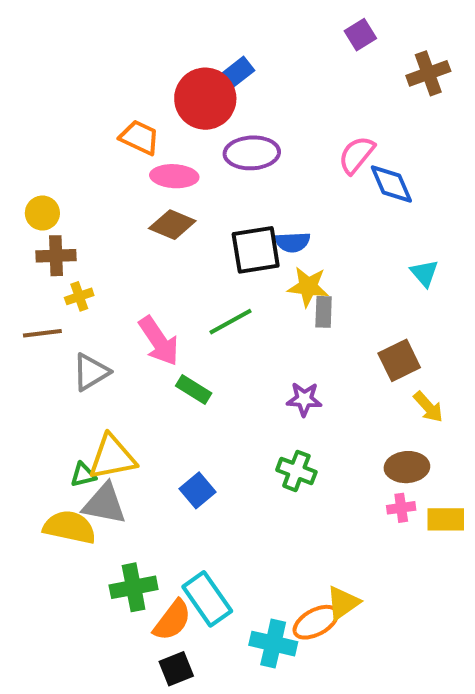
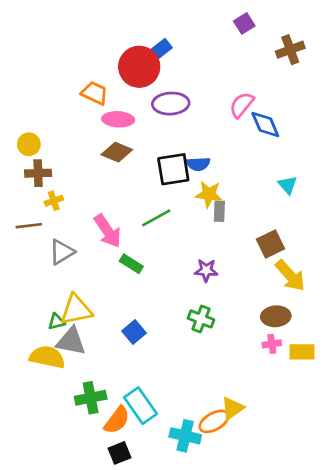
yellow arrow: (428, 407) -> (290, 276), size x1.5

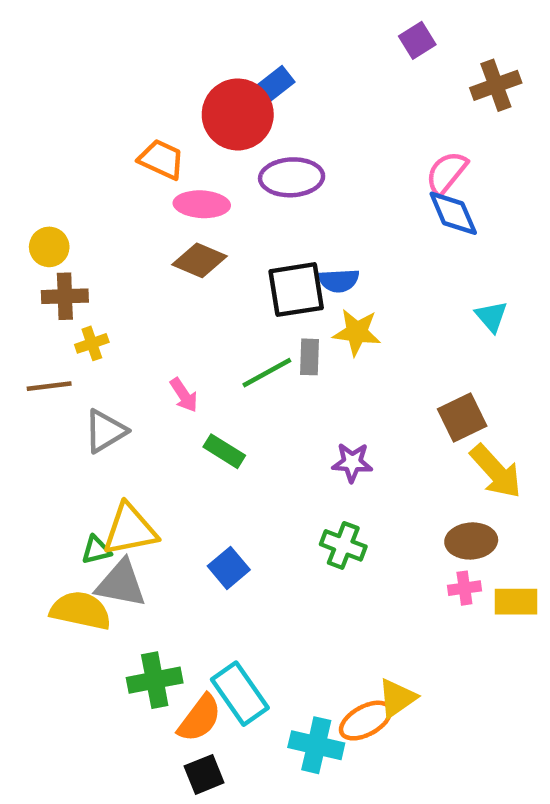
pink semicircle: (242, 105) -> (446, 173), moved
gray rectangle: (219, 211) -> (310, 357), moved
pink arrow: (108, 231) -> (184, 395), size x0.6

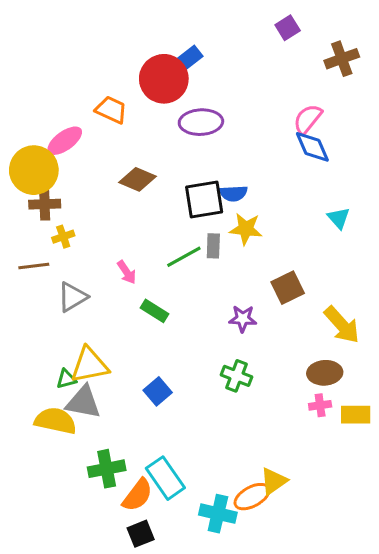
pink ellipse: (202, 204) -> (65, 141), moved, turned -39
yellow circle: (49, 247) -> (34, 170), size x1.8
brown square: (462, 418) -> (288, 288), moved

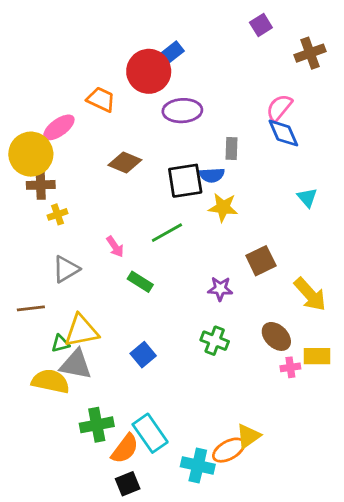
gray rectangle: (213, 246) -> (231, 148), moved
brown line: (34, 266) -> (31, 308), moved
brown ellipse: (325, 373) -> (276, 336), moved, turned 48
yellow rectangle: (356, 415) -> (317, 356), moved

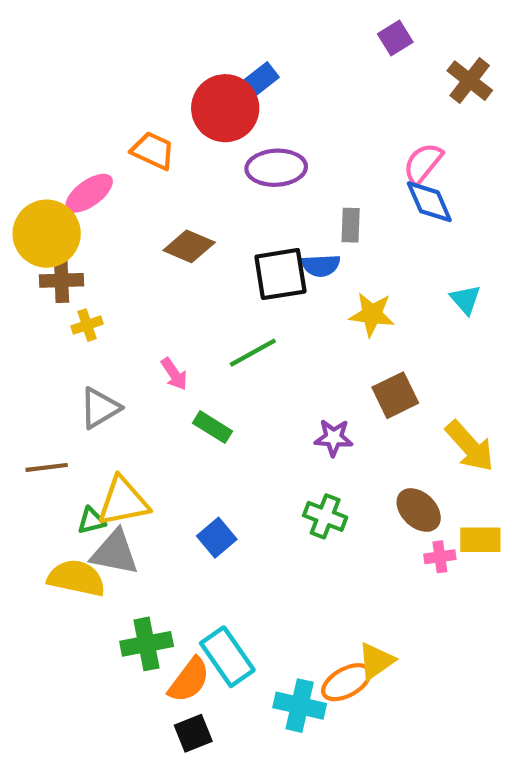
brown cross: (310, 53) -> (470, 81), turned -32
yellow star: (223, 207) -> (372, 314), moved

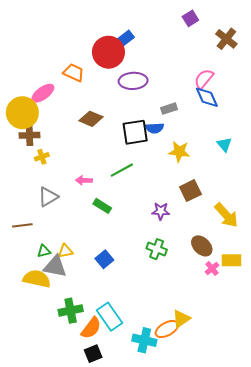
gray rectangle: (351, 225) -> (169, 109), turned 70
pink arrow: (174, 374) -> (84, 180), turned 126
yellow triangle: (123, 501) -> (65, 251), moved, size x0.6
pink cross: (440, 557) -> (212, 268), turned -32

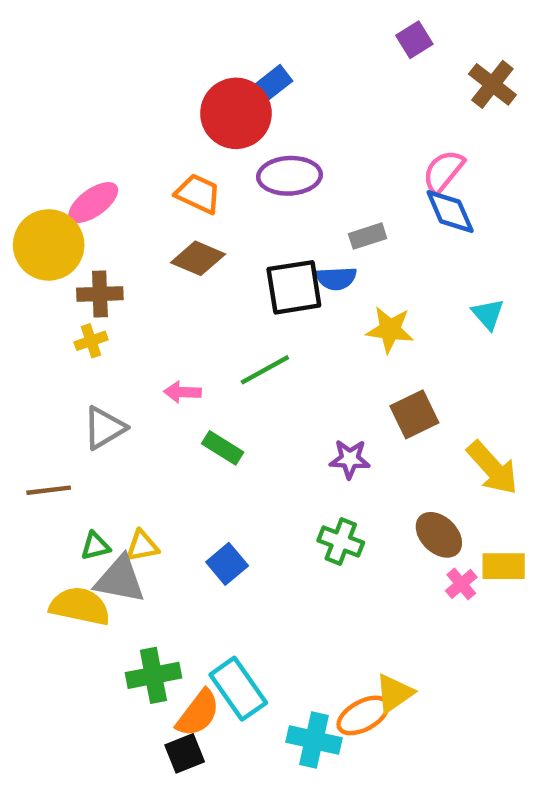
orange trapezoid: (74, 73) -> (198, 194), moved
brown cross: (30, 135) -> (100, 294), moved
black square: (93, 354) -> (185, 753), moved

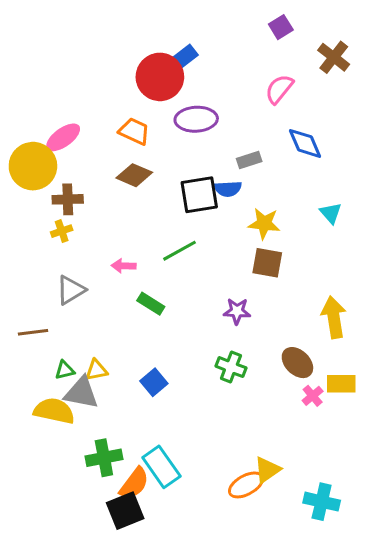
pink semicircle: (443, 171) -> (279, 89), moved
brown square: (414, 414) -> (267, 263), moved, turned 36
yellow arrow: (492, 468) -> (334, 317), turned -147
cyan cross: (314, 740) -> (322, 502), moved
black square: (185, 753) -> (125, 511), size x1.4

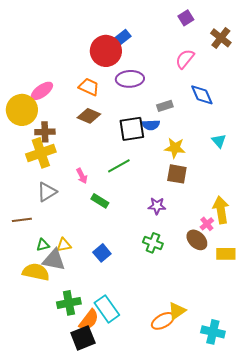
yellow cross: (62, 231) -> (41, 153), size x2.0
pink arrow: (124, 266) -> (82, 176), turned -119
pink cross: (313, 396) -> (207, 224), moved

